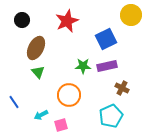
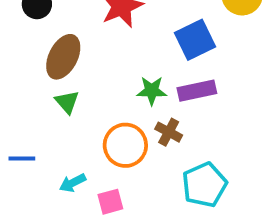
brown cross: (122, 88) -> (169, 132), moved
blue line: (14, 102) -> (22, 158), turned -56

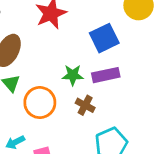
orange circle: (125, 145) -> (40, 103), moved

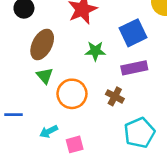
green star: (73, 75) -> (95, 51), moved

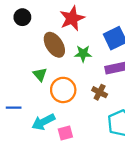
brown ellipse: (42, 44) -> (54, 45), moved, turned -60
cyan arrow: (49, 131) -> (43, 122), size x1.5

